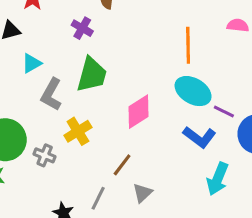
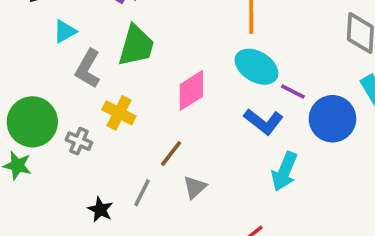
yellow cross: (78, 131) -> (119, 113), turned -32

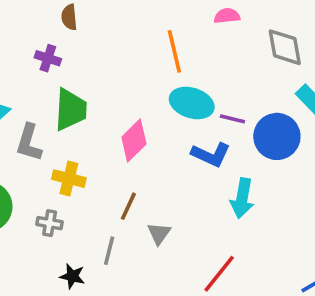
gray cross: (79, 141) -> (50, 223), moved

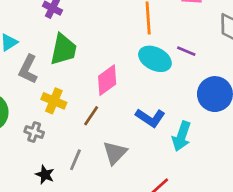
purple line: (232, 119) -> (186, 51), moved
blue L-shape: (211, 155) -> (150, 118), moved
brown line: (128, 206) -> (91, 116), moved
gray triangle: (159, 233) -> (115, 153), size x1.4

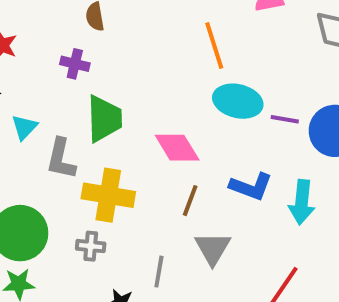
purple line: (186, 51) -> (285, 119), moved
pink diamond: (107, 80) -> (177, 148), turned -72
yellow cross: (54, 101) -> (108, 195), size x1.4
brown line: (91, 116) -> (190, 201), moved

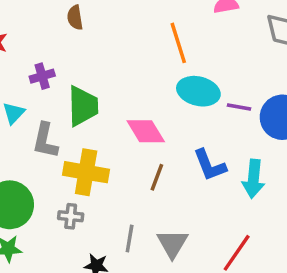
purple cross: (75, 64) -> (42, 76), moved, turned -30
blue L-shape: (251, 186) -> (210, 165), turned 48
gray triangle: (213, 248) -> (172, 244), moved

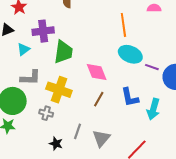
purple cross: (42, 76) -> (43, 31), size x1.5
gray L-shape: (45, 141) -> (30, 78), moved, turned -110

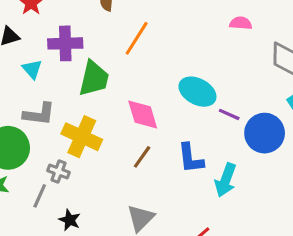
orange line: (123, 25) -> (137, 38), moved, turned 35
cyan triangle: (23, 49) -> (32, 69), turned -40
gray line: (77, 131) -> (40, 196), moved

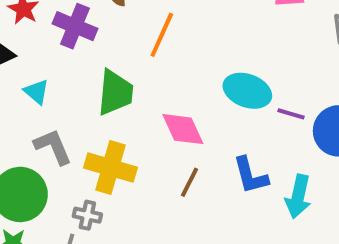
purple cross: (65, 43) -> (75, 26), moved, turned 32
gray L-shape: (39, 114) -> (53, 147), turned -112

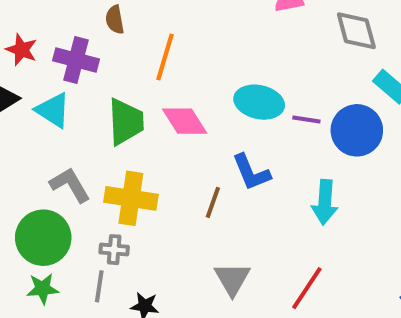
cyan triangle: (36, 92) -> (53, 110), moved, size x1.4
pink diamond: (183, 129) -> (185, 121), moved
blue L-shape: (251, 175) -> (251, 172), moved

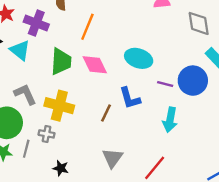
purple line: (306, 119) -> (165, 84), moved
gray line: (99, 286) -> (26, 149), moved

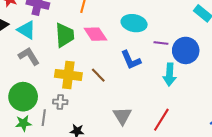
blue circle: (193, 81) -> (186, 50), moved
gray L-shape: (25, 94) -> (29, 56), moved
brown line: (106, 113) -> (98, 75), moved, turned -63

